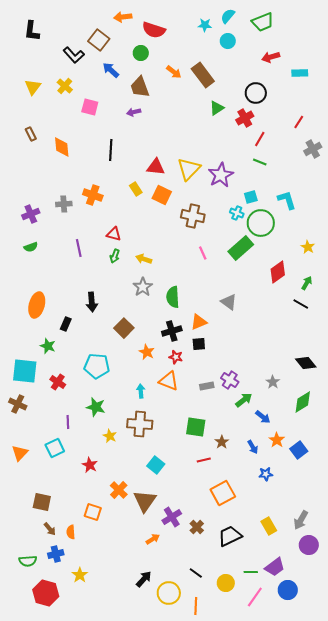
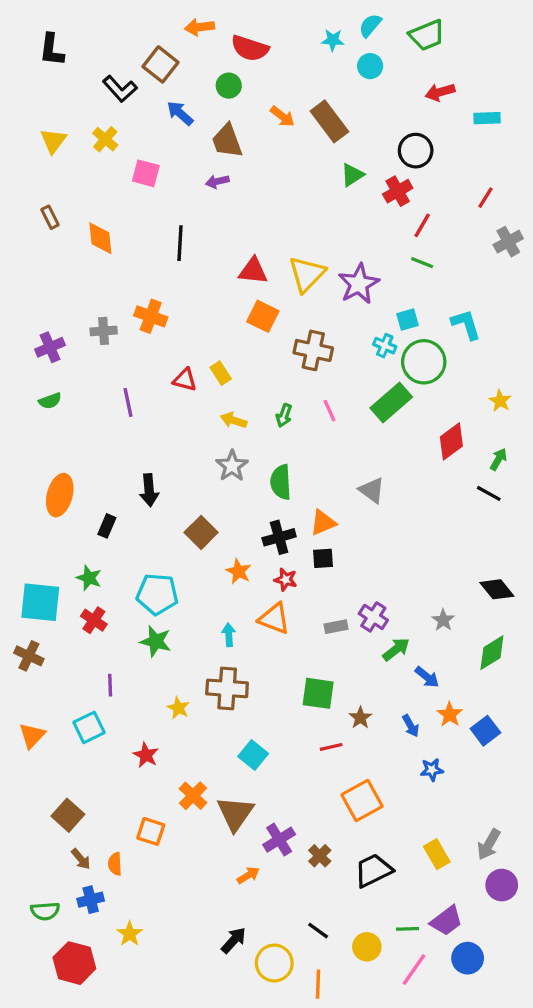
yellow rectangle: (136, 189) -> (221, 373), moved
green arrow: (115, 256) -> (284, 415), moved
green star: (48, 346) -> (89, 578), moved
green star: (96, 407) -> (156, 641), moved
brown square: (42, 502) -> (68, 815), turned 30

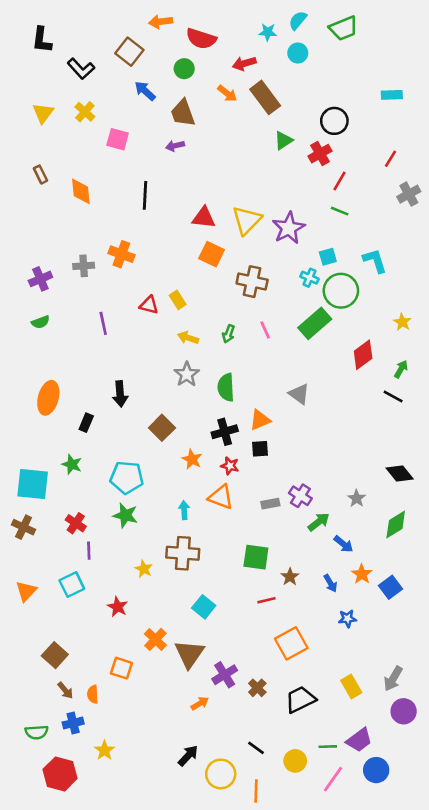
black L-shape: (120, 89) -> (81, 69), moved
red arrow: (440, 92) -> (244, 63), moved
red cross: (94, 620) -> (76, 523), moved

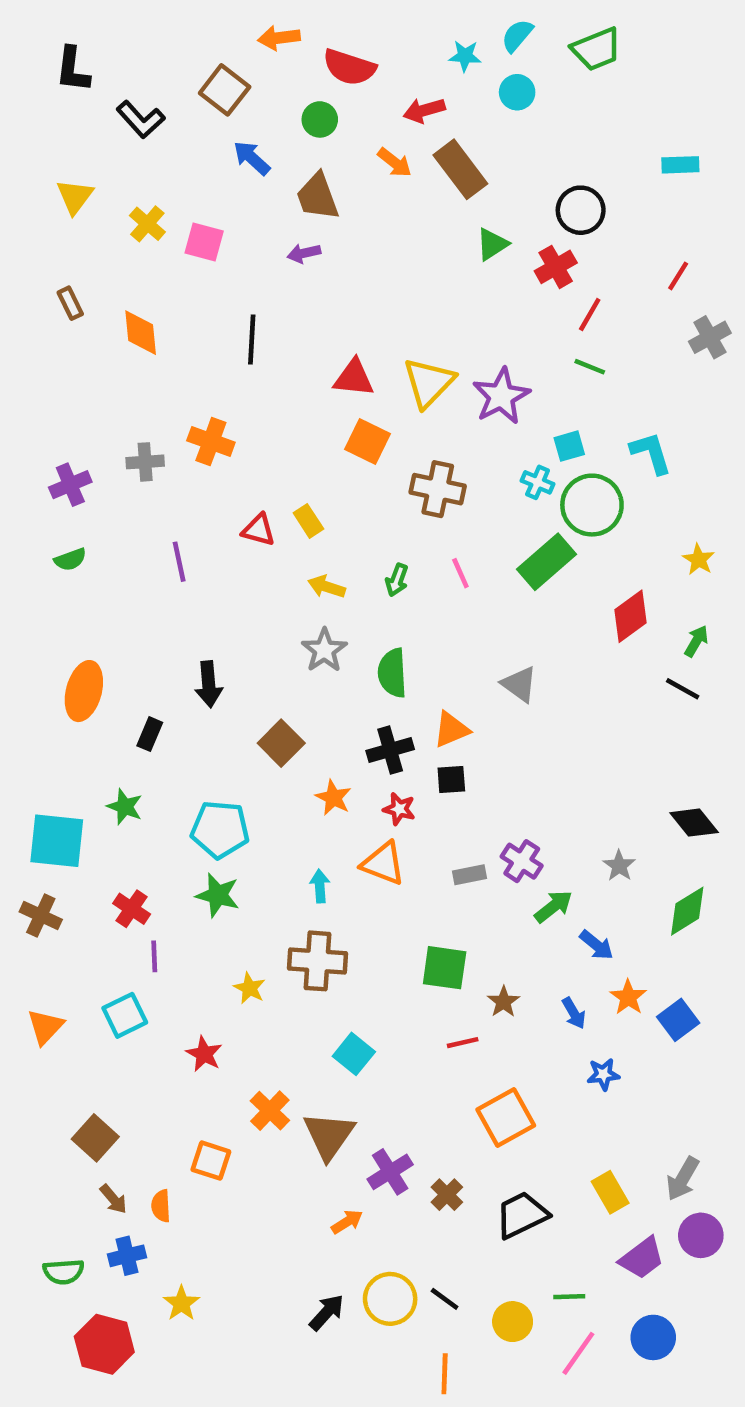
yellow cross: (85, 112) -> (147, 224), moved
purple trapezoid: (359, 740) -> (642, 1258), moved
yellow circle: (221, 774) -> (390, 1299), moved

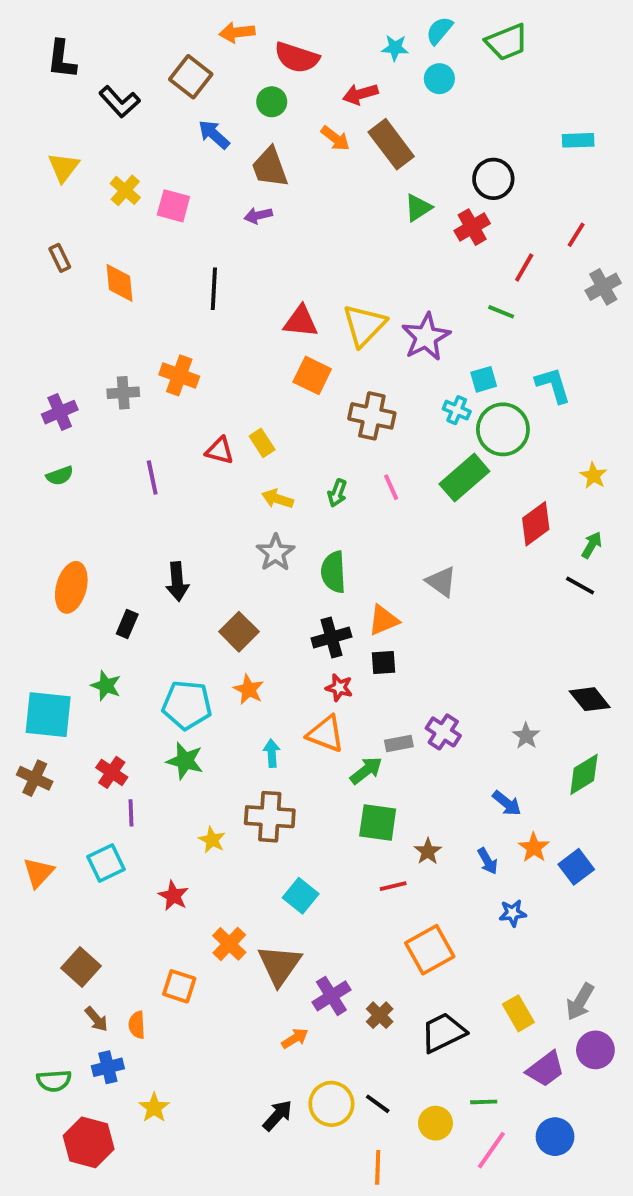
red line: (590, 315) -> (524, 268), moved
orange star: (333, 798) -> (249, 690), moved
green arrow: (553, 906) -> (366, 770), moved

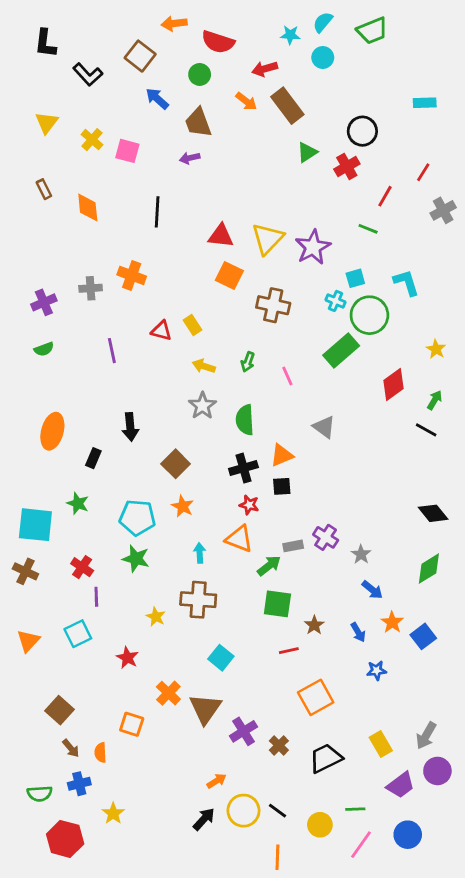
pink line: (391, 487) -> (287, 376), moved
gray star: (526, 736) -> (361, 554), moved
orange arrow: (295, 1038) -> (217, 781), moved

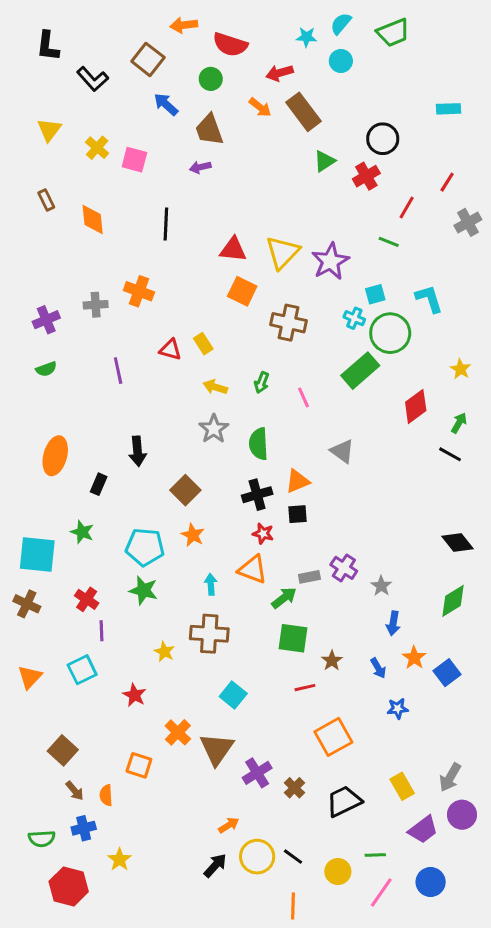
blue arrow: (372, 590) -> (393, 623), turned 60

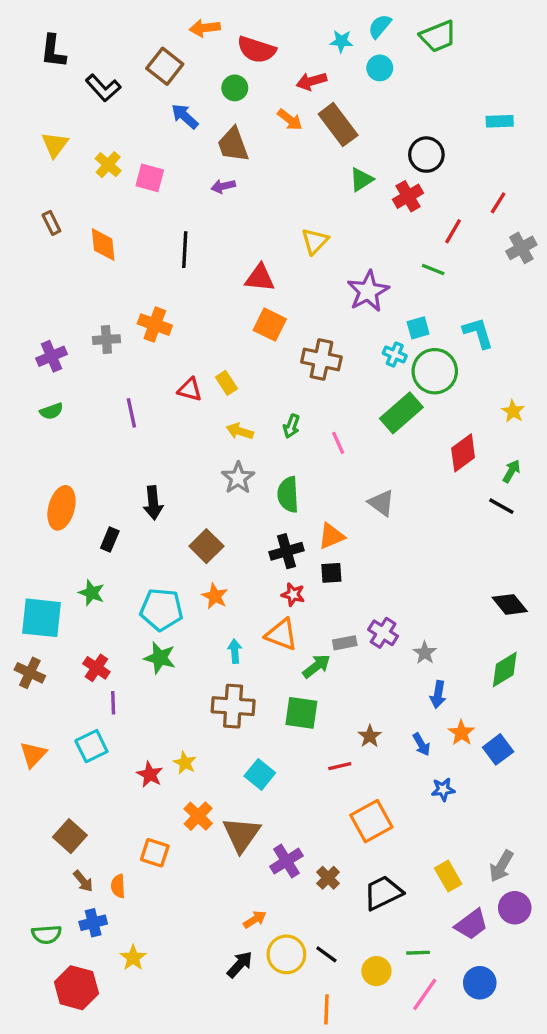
yellow triangle: (283, 252) -> (315, 241), moved, size x0.7
green square: (293, 638) -> (301, 713), moved
yellow star: (164, 652) -> (185, 763), moved

